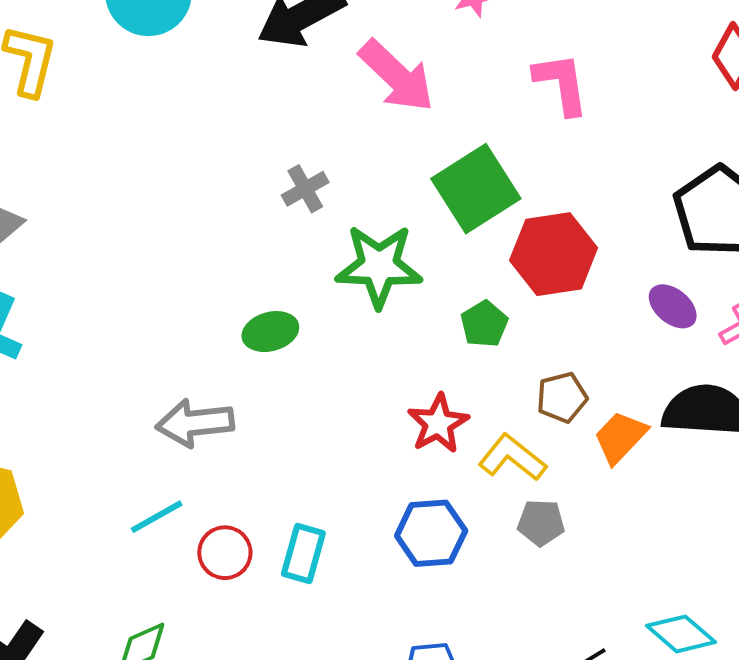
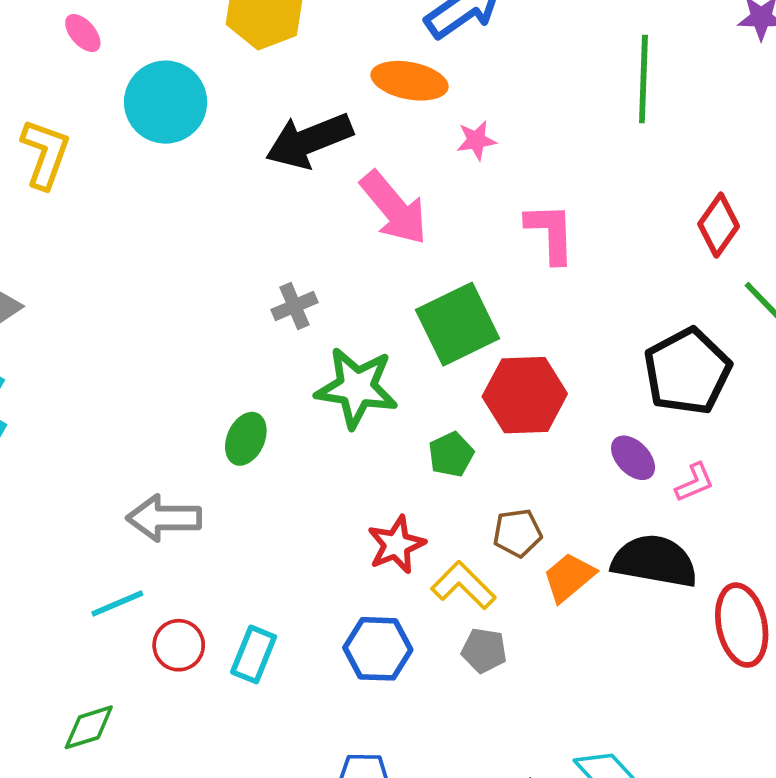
green ellipse: (270, 332) -> (246, 439), turned -57

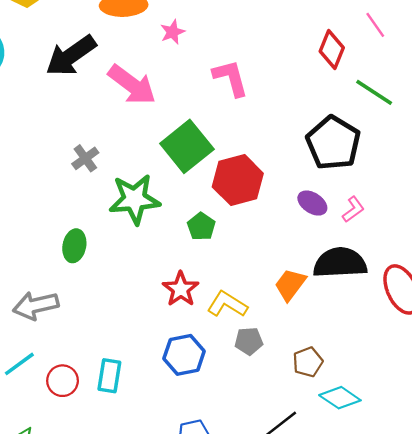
brown pentagon: (517, 533) -> (308, 362), moved

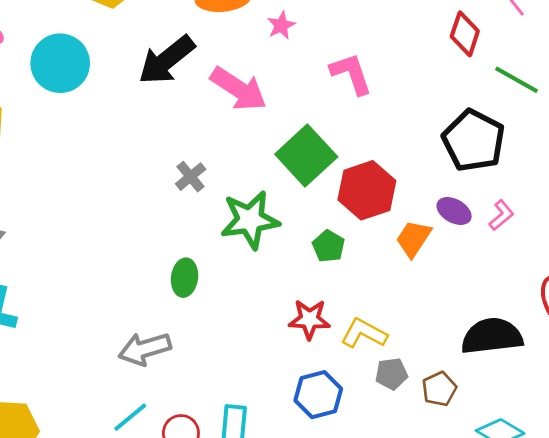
black semicircle: (340, 263) -> (492, 336), moved
orange trapezoid: (290, 285) -> (414, 238), moved
red star: (181, 289) -> (309, 319), turned -30
brown pentagon: (308, 362) -> (439, 389), moved

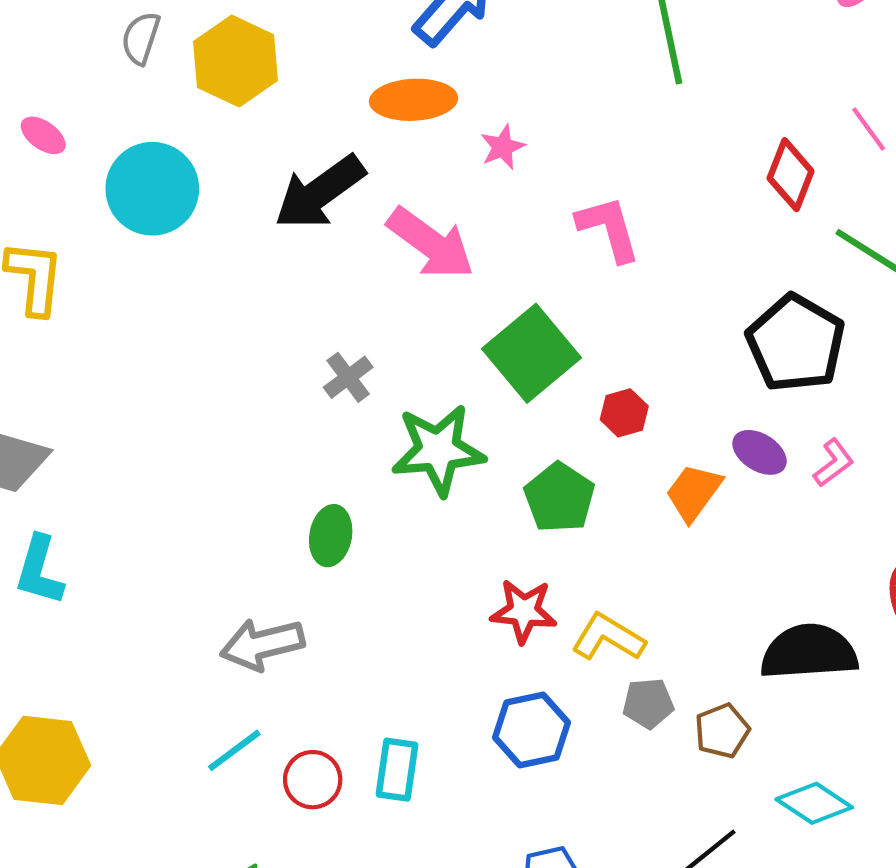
red hexagon: (367, 190) -> (624, 413), size x0.5
green pentagon: (329, 246) -> (559, 498), size x1.4

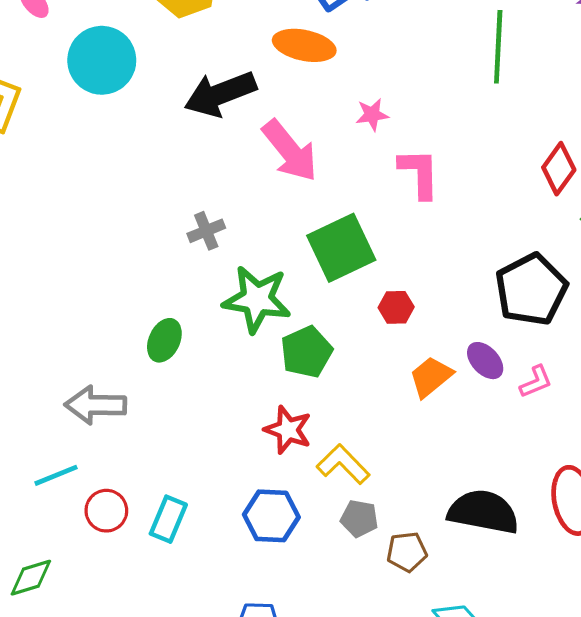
pink star: (503, 147) -> (372, 115), moved
green pentagon: (559, 498) -> (306, 352), moved

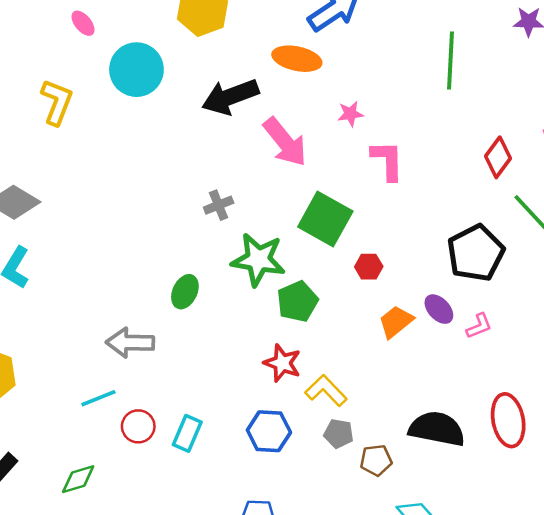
green square: (341, 248) -> (325, 219), turned -36

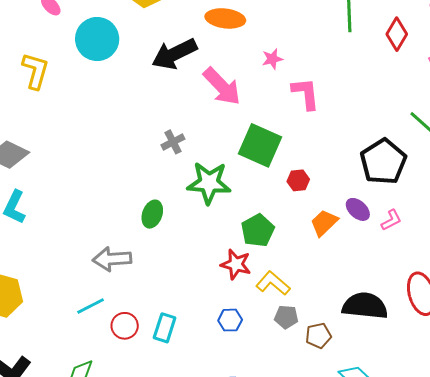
red diamond: (498, 157) -> (397, 34), moved
green pentagon: (297, 301) -> (258, 230), moved
blue hexagon: (269, 431) -> (230, 320), size x0.7

